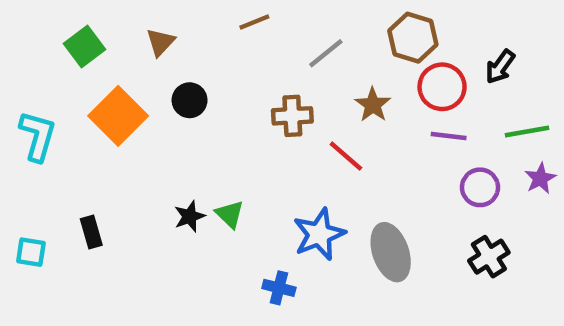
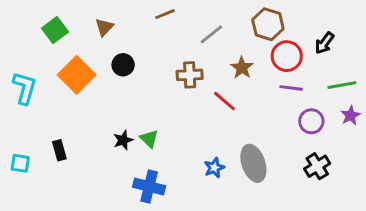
blue star: (319, 234) -> (214, 168), moved, size x0.6
blue cross: (279, 288) -> (149, 186), moved, size x1.5

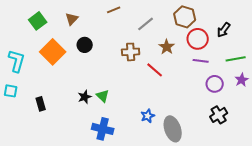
cyan square: (20, 163) -> (11, 91), moved
gray ellipse: (253, 163) -> (173, 129), moved

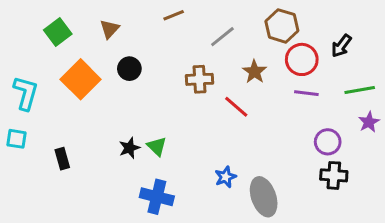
purple circle: (215, 84) -> (328, 142), moved
black cross: (219, 115) -> (334, 175), turned 36

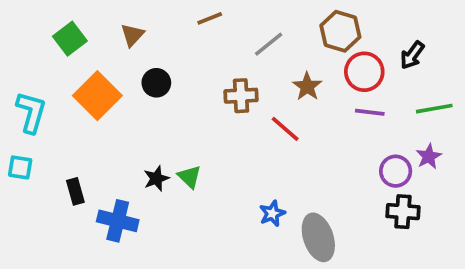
purple star: (369, 122) -> (429, 156), moved
blue cross: (157, 197) -> (118, 221), moved

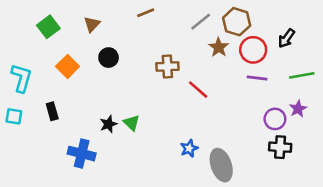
gray line: (269, 44) -> (201, 22), moved
brown star: (307, 86) -> (219, 47), moved
orange square: (97, 96) -> (68, 66), size x0.7
black rectangle: (75, 191) -> (52, 111), moved

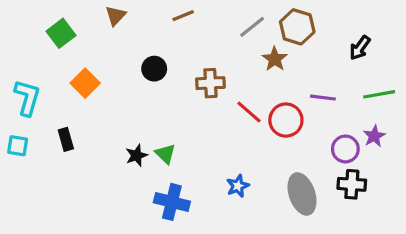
brown triangle: (92, 24) -> (116, 16), moved
red circle: (253, 50) -> (286, 120), moved
black circle: (109, 58) -> (154, 69), moved
blue cross: (82, 154) -> (172, 202), moved
gray ellipse: (221, 165) -> (302, 194), moved

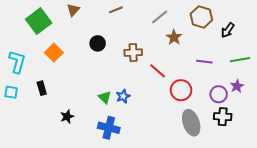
brown hexagon: (297, 27) -> (201, 17), moved
green square: (61, 33) -> (39, 21), size x1.4
red circle: (286, 120) -> (181, 90), moved
black star: (137, 155) -> (67, 117), moved
blue star: (238, 186) -> (123, 96), moved

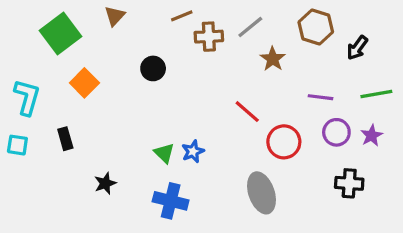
brown cross: (133, 53) -> (209, 37), moved
purple circle: (219, 94) -> (336, 132), moved
gray ellipse: (191, 123) -> (262, 193), moved

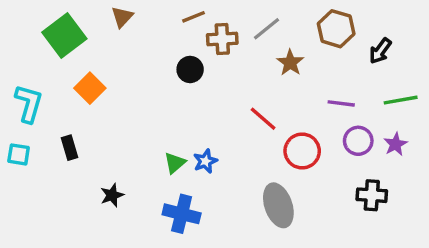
black circle: (153, 68) -> (190, 69), moved
green triangle: (164, 153) -> (175, 163), turned 35

